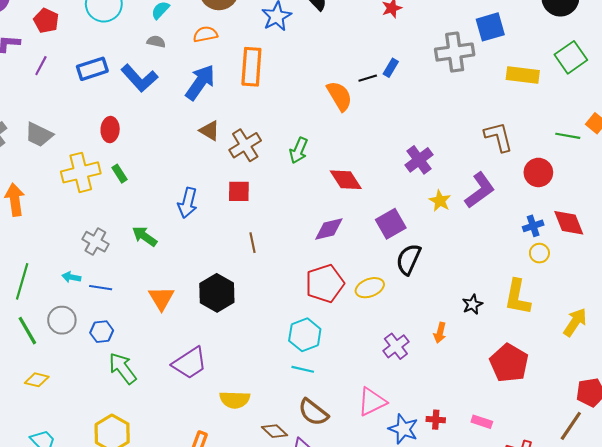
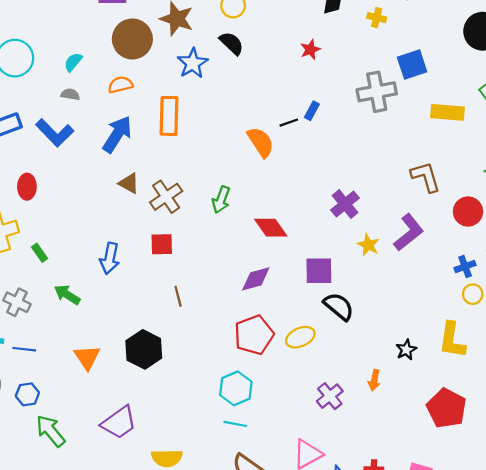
green rectangle: (119, 174) -> (40, 253), moved
purple square: (391, 224) -> (319, 271), turned 32
black semicircle: (409, 259) -> (339, 306), turned 108

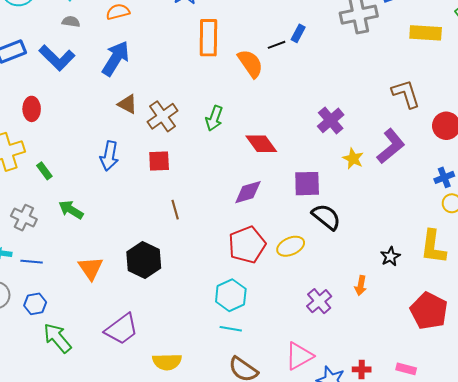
orange rectangle: (169, 116) -> (208, 38), moved
blue arrow: (110, 258) -> (109, 156), moved

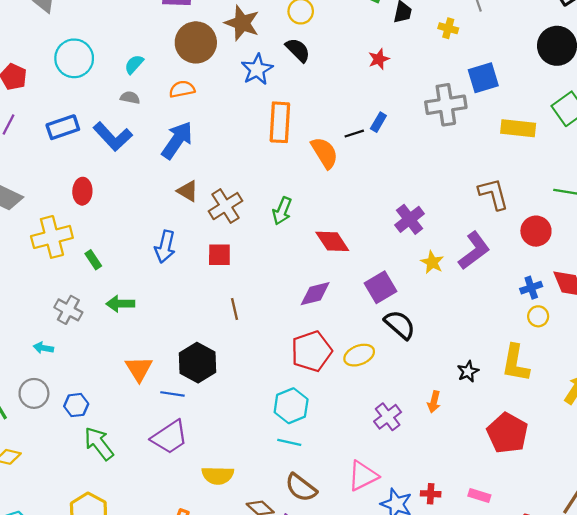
purple square: (307, 184) -> (380, 287), turned -32
green arrow: (71, 210) -> (120, 304), turned -35
blue line: (32, 262) -> (172, 394), moved

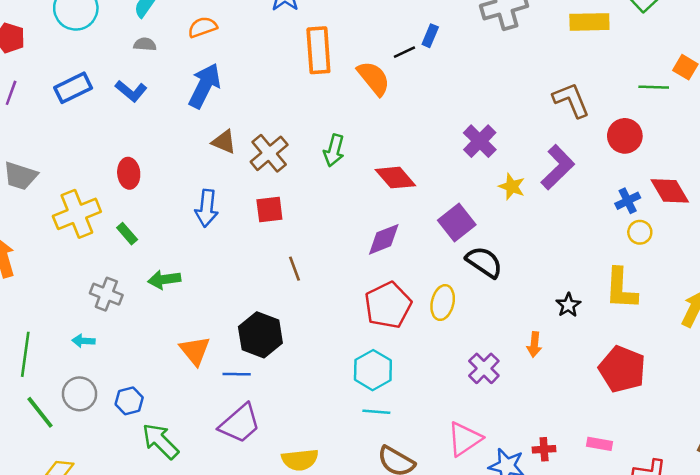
blue L-shape: (113, 137) -> (131, 91), size x0.7
red ellipse: (82, 191) -> (129, 173), moved
yellow ellipse: (359, 355) -> (443, 303), turned -48

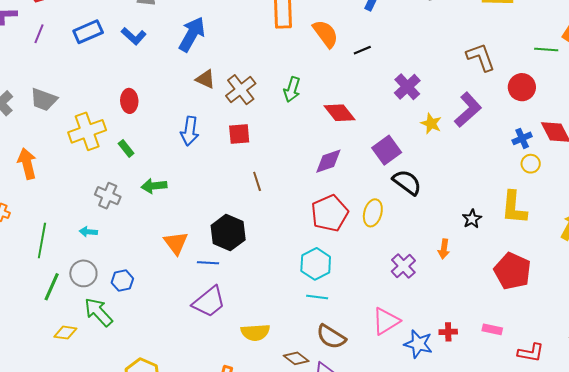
black line: (404, 52) -> (362, 50), moved
green line: (40, 412) -> (52, 287), turned 60
green arrow: (160, 441) -> (98, 312), moved

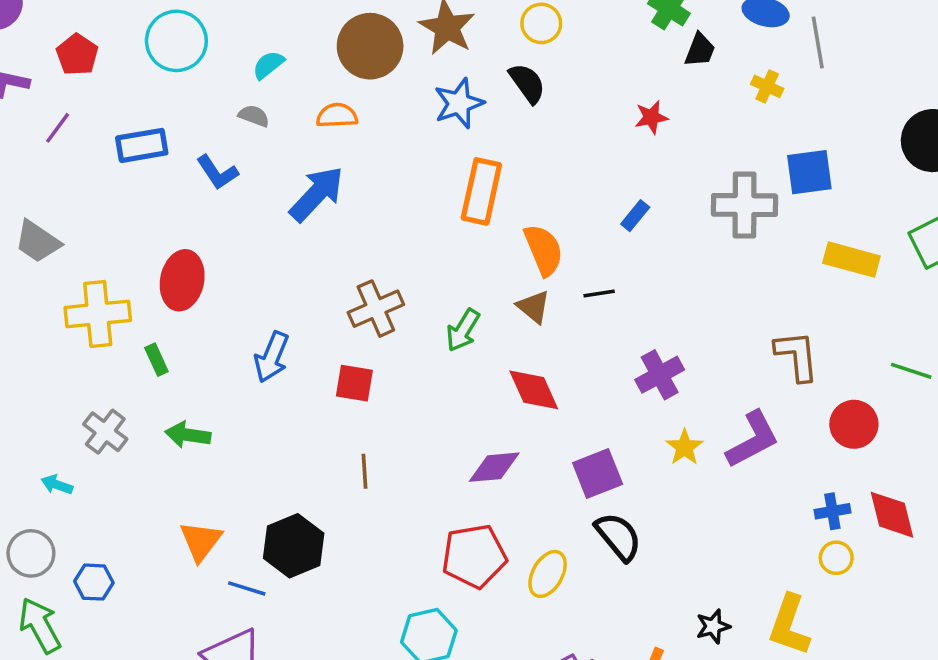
brown triangle: (205, 79) -> (533, 307), moved
red ellipse: (129, 101) -> (182, 280), size x1.4

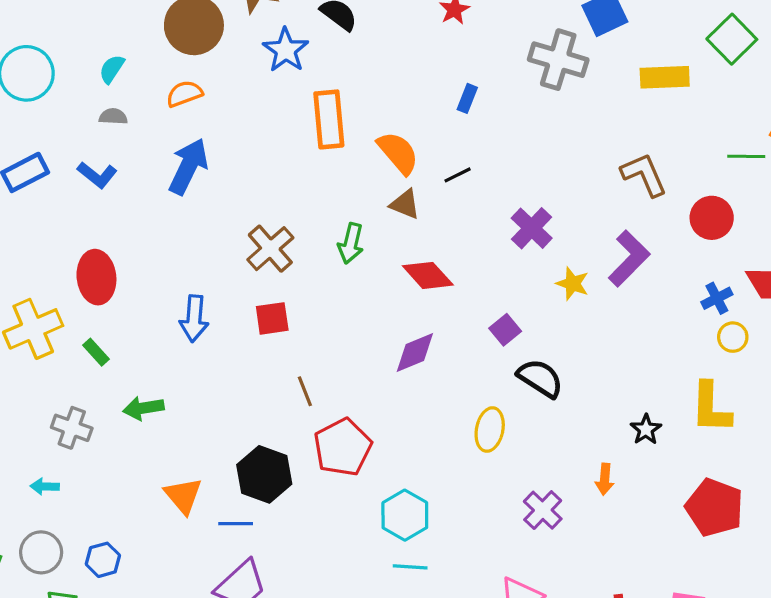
gray cross: (745, 205) -> (558, 60), turned 34
purple square: (598, 473) -> (505, 330), size x0.7
red pentagon: (474, 556) -> (343, 447), moved

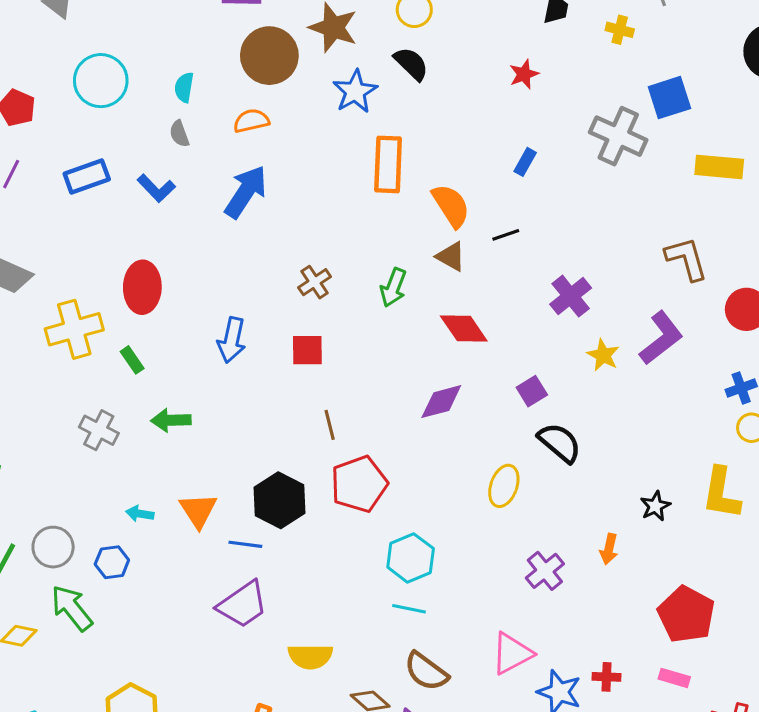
cyan semicircle: (112, 69) -> (184, 87), turned -32
gray semicircle: (113, 117) -> (179, 134), turned -120
brown cross: (270, 249) -> (315, 282), size x0.7
cyan arrow: (45, 486) -> (140, 514), moved
red pentagon: (714, 507) -> (686, 614), moved

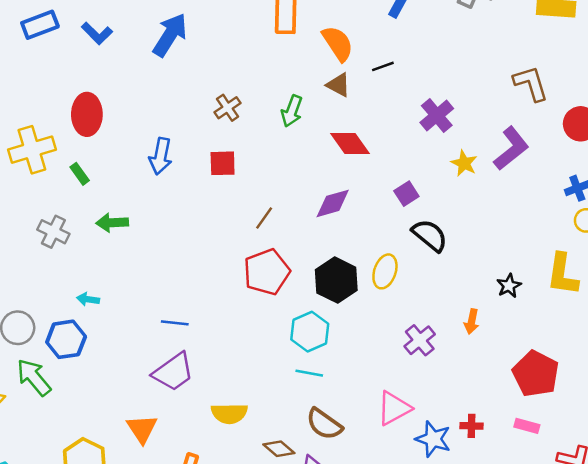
brown line: (330, 425) -> (264, 218), moved, turned 50
black hexagon: (279, 500) -> (336, 280), moved
orange triangle: (198, 510) -> (142, 429), moved
blue hexagon: (112, 562) -> (66, 339), size x1.4

